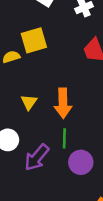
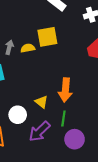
yellow triangle: (29, 102) -> (42, 102), moved, turned -32

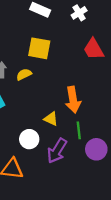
yellow square: (47, 37) -> (39, 48), turned 35
yellow semicircle: (28, 48) -> (24, 74), moved

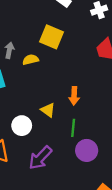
orange arrow: (73, 100) -> (74, 96), size x0.7
purple arrow: (57, 151) -> (40, 158), moved

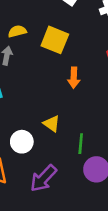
yellow semicircle: (31, 60) -> (17, 31), moved
orange arrow: (74, 96) -> (74, 78), moved

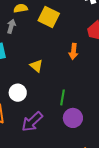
orange arrow: (74, 78) -> (73, 51), moved
yellow triangle: (52, 124) -> (36, 66), moved

